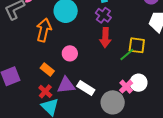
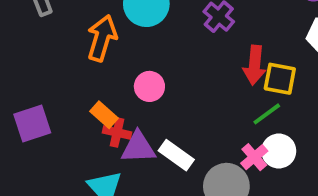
red arrow: (105, 38) -> (254, 65), moved
green line: (127, 55) -> (267, 114), moved
red cross: (45, 91) -> (117, 132), moved, turned -32

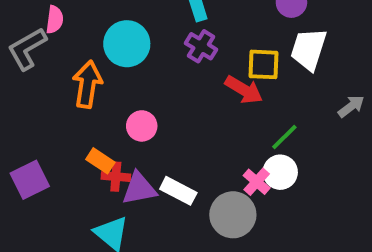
red arrow: (254, 65) -> (244, 90), turned -57
yellow square: (280, 79) -> (264, 64), moved
green line: (267, 114) -> (284, 137), moved

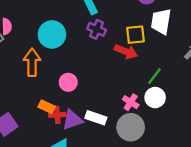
pink cross: (257, 182) -> (131, 102), moved

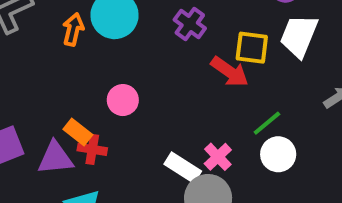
orange arrow: (32, 62) -> (73, 29), moved, size x0.7
white circle: (155, 98) -> (278, 154), moved
white rectangle: (96, 118) -> (183, 168), moved
purple triangle: (72, 120) -> (55, 158), moved

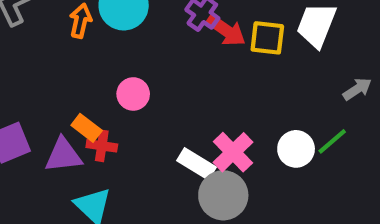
red arrow: (230, 72) -> (226, 30), moved
green line: (267, 123) -> (332, 141), moved
pink cross: (218, 157) -> (233, 152), size x1.4

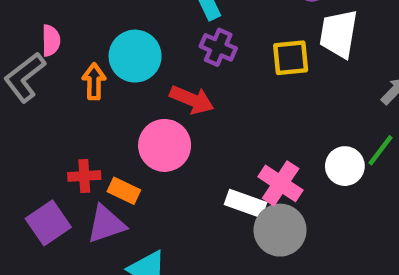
red arrow: (226, 30) -> (192, 100), moved
pink circle: (133, 94) -> (165, 145), size x1.5
red cross: (102, 146) -> (84, 176), moved

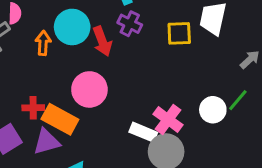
red arrow: (192, 100) -> (102, 41), moved, turned 44
orange rectangle: (124, 191) -> (60, 119), size x1.6

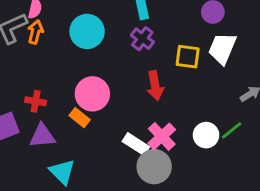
red arrow: (102, 41) -> (155, 86), moved
orange arrow: (43, 43) -> (35, 32), moved
orange rectangle: (60, 119) -> (80, 118), moved, size x0.6

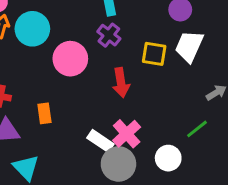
cyan circle: (87, 31) -> (32, 29), moved
pink circle: (92, 94) -> (70, 59), moved
orange rectangle: (80, 118) -> (44, 113), turned 42
white circle: (206, 135) -> (168, 158), moved

